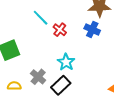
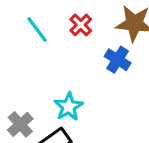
red cross: (60, 30) -> (81, 25), moved

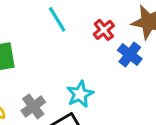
red cross: (81, 25) -> (104, 30), moved

